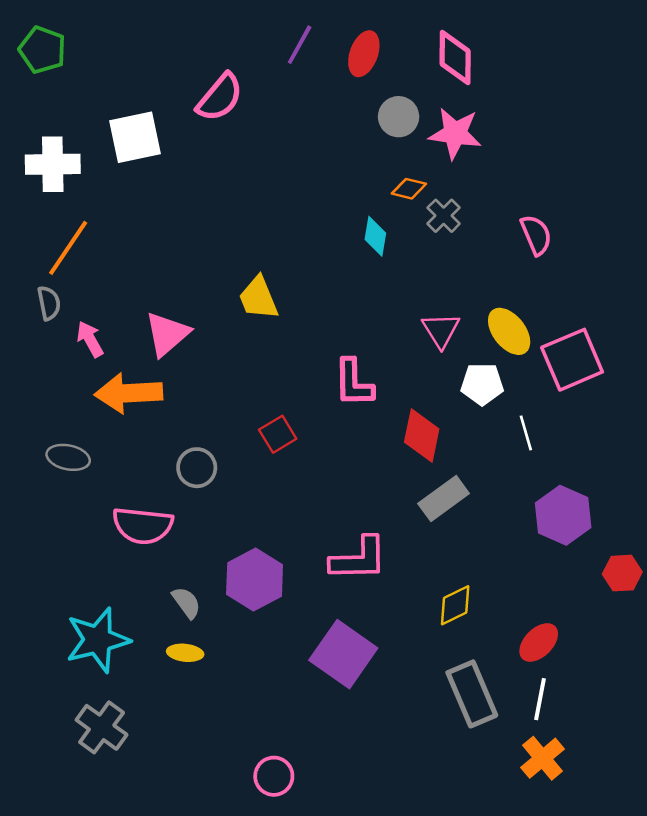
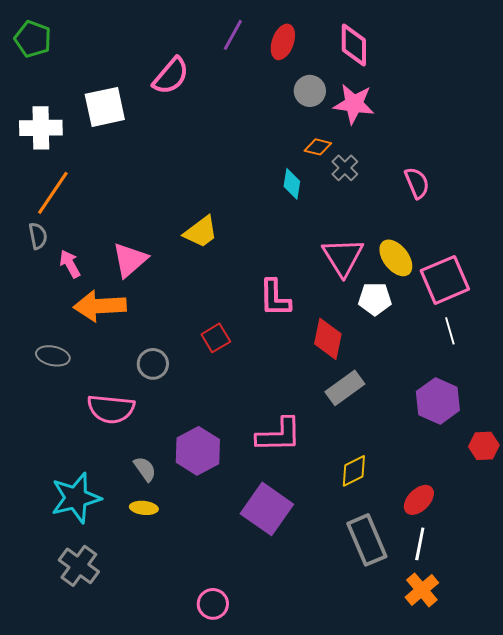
yellow trapezoid: (258, 298) -> (201, 232), turned -105
pink triangle: (441, 330) -> (343, 257), size x1.4
white line: (526, 433) -> (450, 331), moved

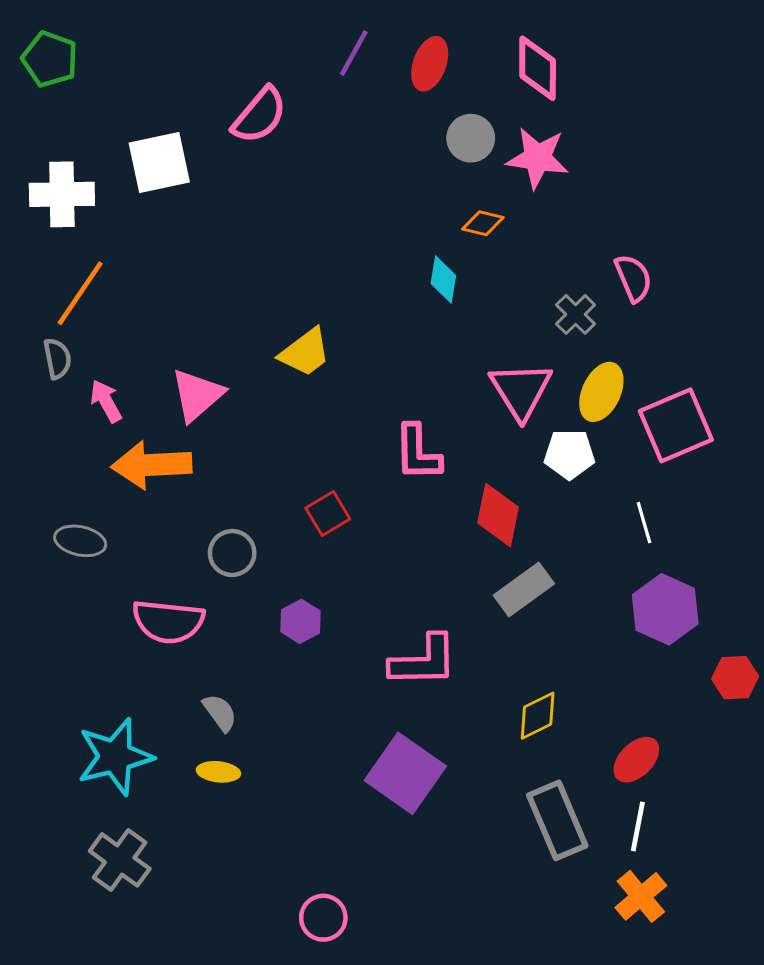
gray cross: (345, 168) -> (576, 314), moved
yellow ellipse: (396, 258) -> (601, 392), turned 63
white line: (450, 331) -> (644, 523), moved
purple hexagon: (198, 451) -> (301, 621), moved, size x0.6

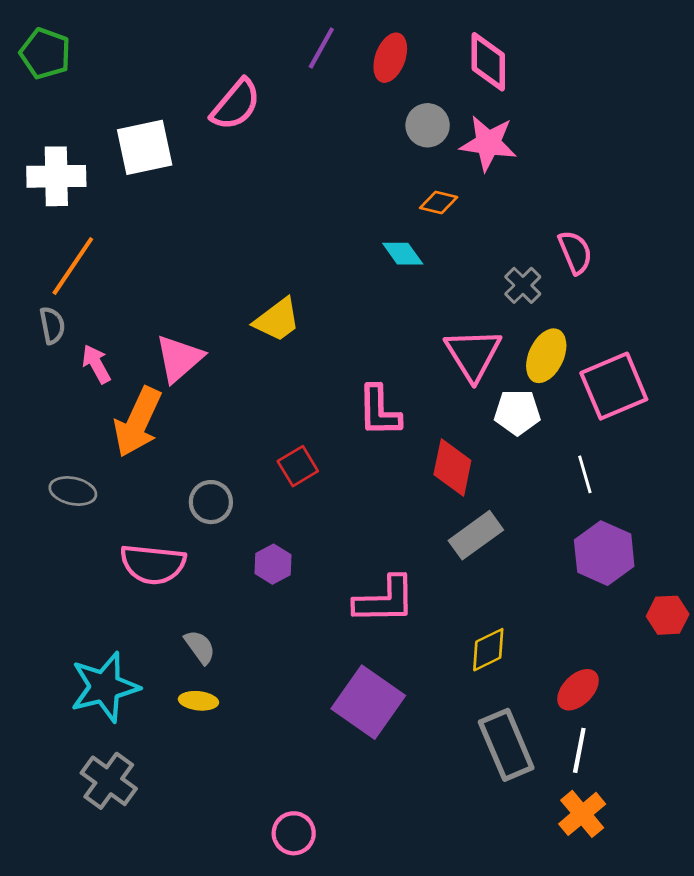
cyan diamond: (443, 279) -> (403, 254), turned -45
orange arrow: (152, 465) -> (138, 422), turned -62

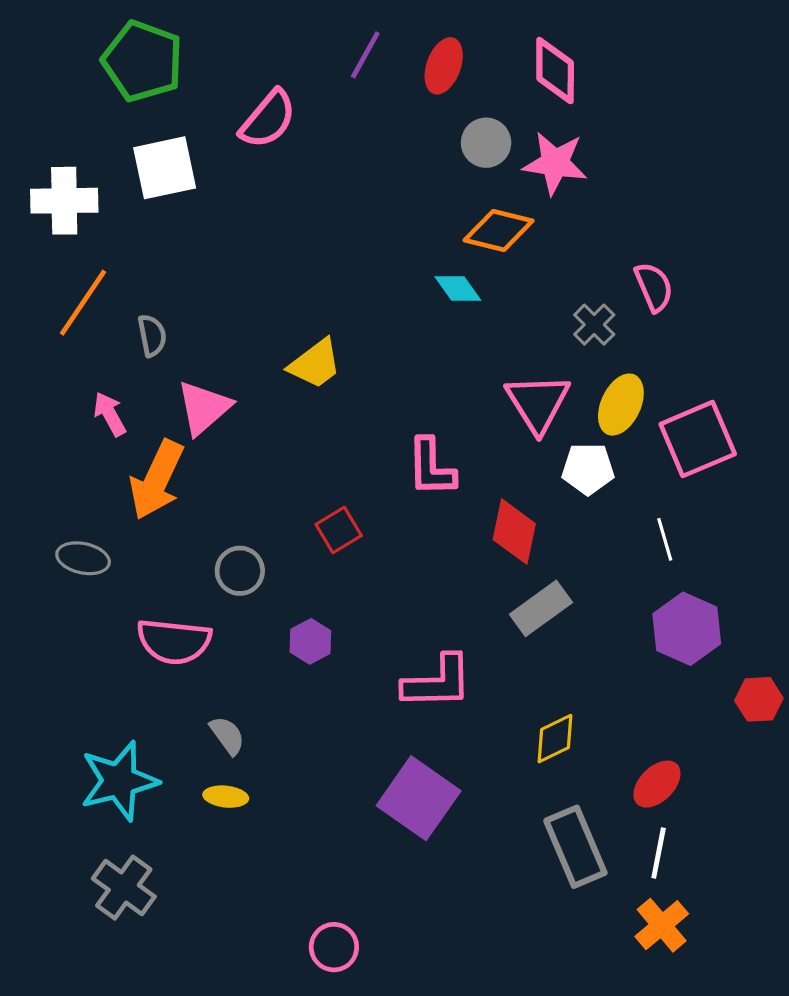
green pentagon: (45, 54) -> (143, 61), moved, size x1.4
orange diamond: (439, 203) -> (499, 230), size x1.6
gray semicircle: (52, 325) -> (152, 336), moved

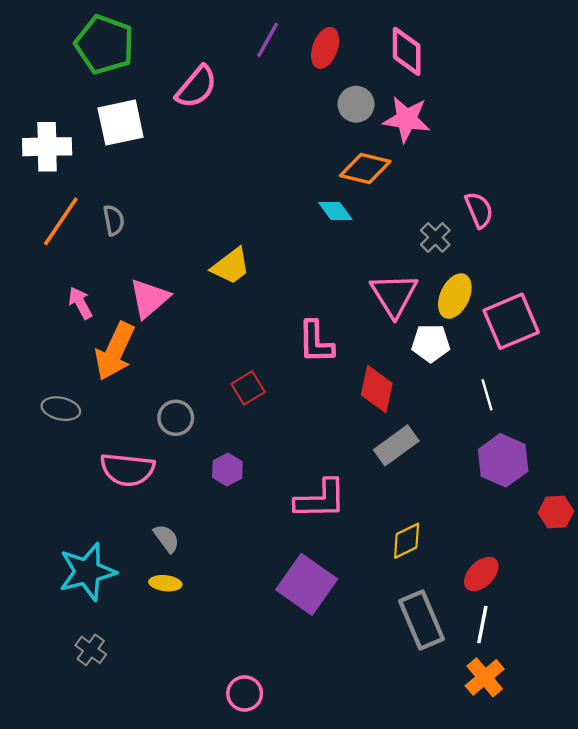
gray semicircle: (152, 336) -> (114, 220), moved
gray cross: (124, 888) -> (91, 650), size x0.7

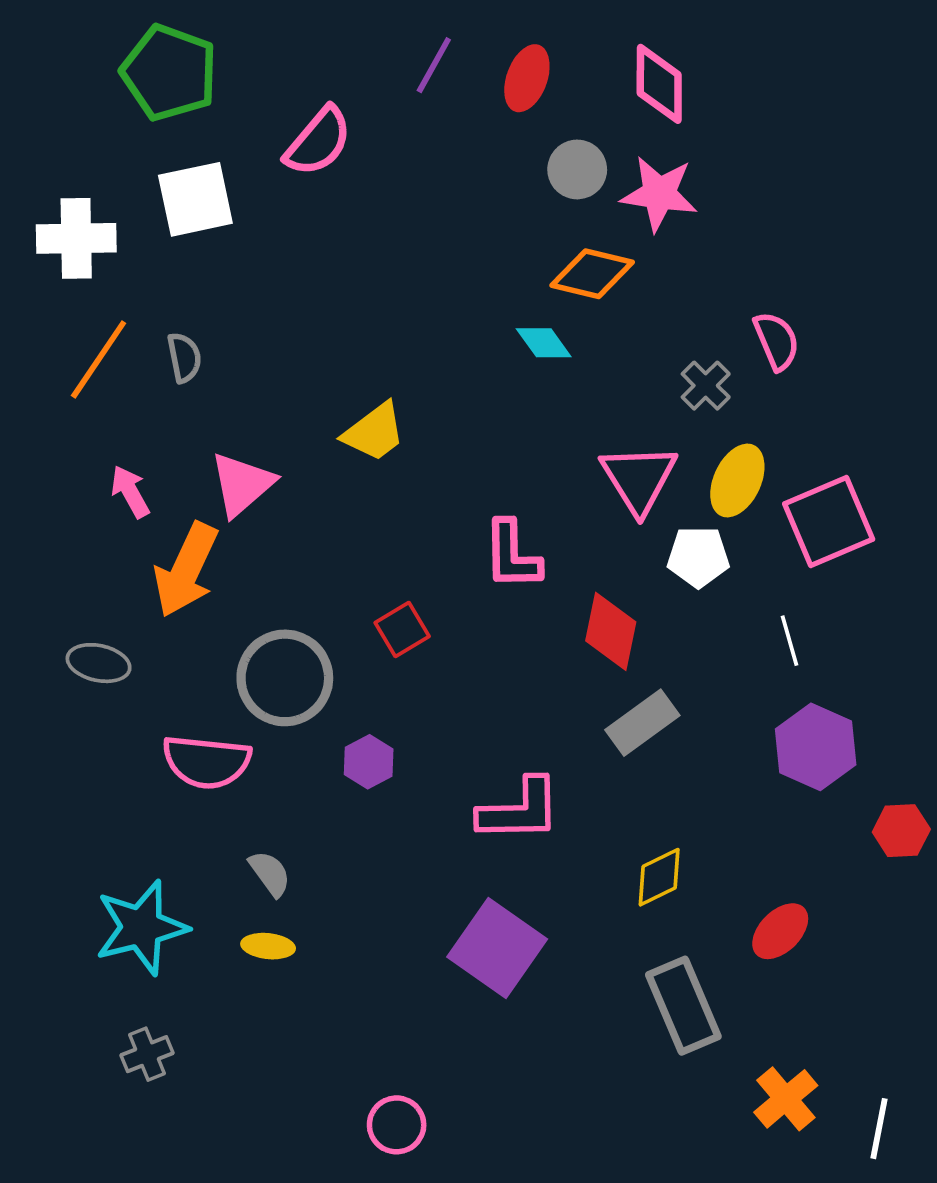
gray circle: (176, 418) -> (285, 678), size x1.6
white line: (482, 625) -> (879, 1129), moved
gray cross: (91, 650) -> (147, 1054), turned 32

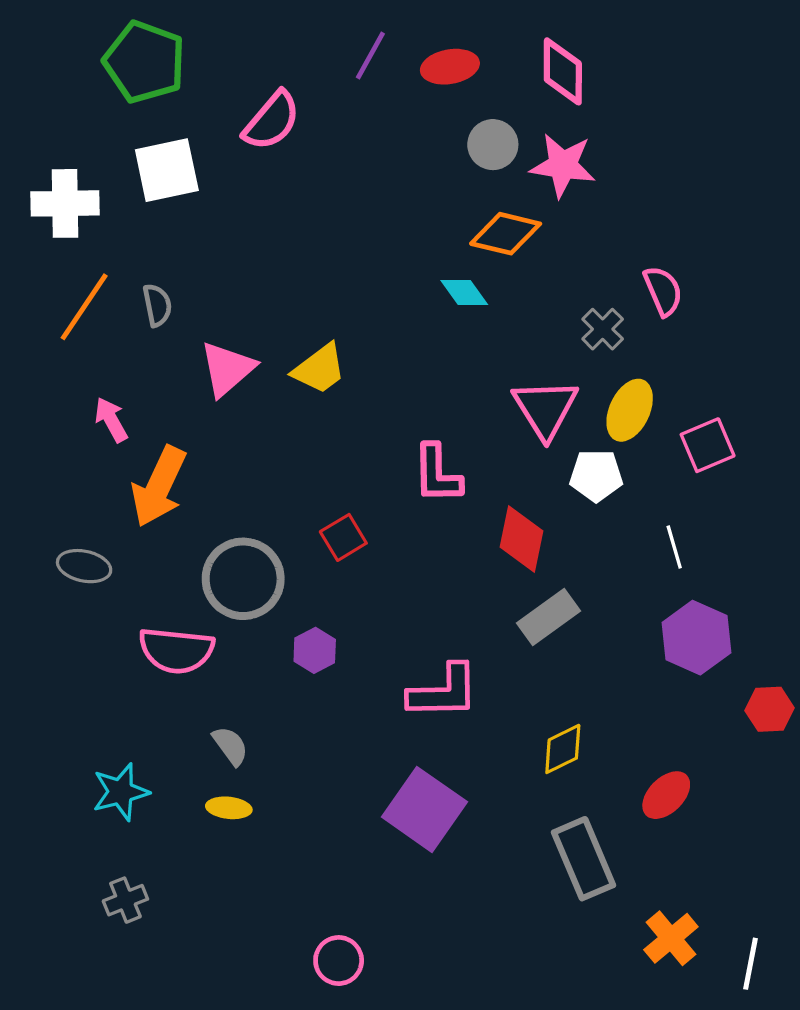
red ellipse: (527, 78) -> (450, 67), turned 60
pink triangle: (242, 484) -> (227, 369), moved
pink square: (829, 521) -> (708, 445), size x0.7
cyan star: (141, 927) -> (121, 792), size x0.7

